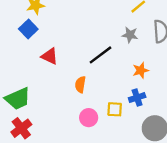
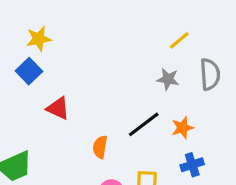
black line: (100, 55) -> (144, 124), moved
blue cross: (137, 98) -> (192, 165), moved

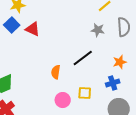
red triangle: (58, 108) -> (33, 29), moved
orange star: (182, 128) -> (120, 62), moved

